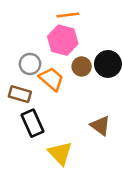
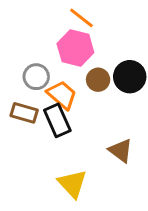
orange line: (68, 15) -> (81, 18), turned 45
black rectangle: (32, 123) -> (57, 120), moved

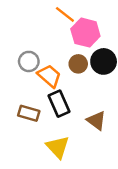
pink hexagon: (75, 48) -> (85, 33), moved
brown rectangle: (24, 113) -> (29, 113), moved
black rectangle: (57, 120) -> (59, 104), moved

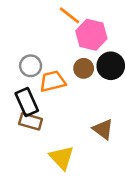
orange trapezoid: (49, 76) -> (53, 81), turned -55
black rectangle: (59, 104) -> (27, 102), moved

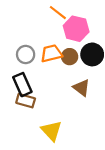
orange trapezoid: (53, 81) -> (51, 53), moved
brown triangle: (103, 129) -> (81, 88), moved

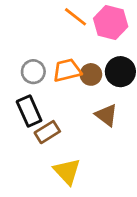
pink hexagon: (76, 29) -> (111, 22), moved
brown rectangle: (26, 101) -> (47, 132), moved, turned -48

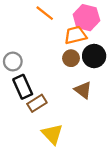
orange line: (75, 17) -> (45, 13), moved
orange trapezoid: (67, 70) -> (75, 35), moved
gray circle: (33, 72) -> (13, 61), moved

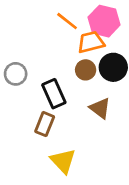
orange line: (45, 13) -> (67, 21), moved
black rectangle: (23, 87) -> (54, 94), moved
brown rectangle: (37, 103) -> (45, 124), turned -36

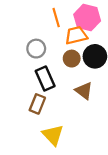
orange line: (67, 21) -> (56, 18), turned 36
gray circle: (16, 74) -> (36, 49), moved

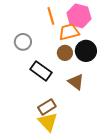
gray circle: (36, 49) -> (23, 42), moved
black rectangle: (45, 78) -> (41, 71), turned -30
brown rectangle: (37, 104) -> (47, 107), moved, turned 36

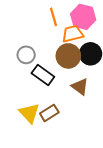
gray circle: (23, 42) -> (26, 55), moved
brown circle: (65, 53) -> (68, 56), size x1.5
yellow triangle: (48, 122) -> (29, 113), moved

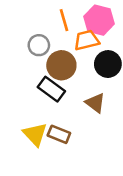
gray circle: (26, 55) -> (39, 45), moved
brown circle: (68, 56) -> (61, 65), moved
brown rectangle: (49, 113) -> (59, 134), turned 54

